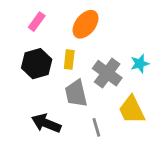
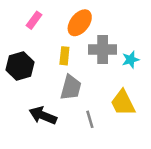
black hexagon: (37, 64) -> (20, 66), moved
gray cross: (107, 73) -> (103, 49), moved, turned -36
gray trapezoid: (76, 93) -> (71, 88), turned -152

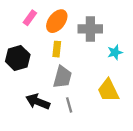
orange ellipse: (80, 23) -> (57, 21), moved
gray cross: (103, 49) -> (90, 29), moved
gray line: (90, 119) -> (69, 105), moved

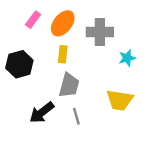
yellow trapezoid: (108, 90) -> (120, 100), turned -55
black arrow: (38, 102) -> (42, 112), turned -60

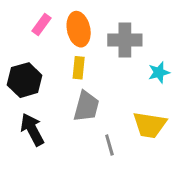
orange ellipse: (63, 23) -> (79, 29), turned -50
black arrow: (42, 112) -> (32, 130), moved, turned 100
gray line: (76, 116) -> (109, 145), moved

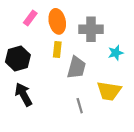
gray trapezoid: (86, 106) -> (76, 67), moved

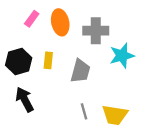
yellow rectangle: (57, 49) -> (48, 60), moved
cyan star: (116, 53) -> (122, 56), size x1.5
yellow trapezoid: (109, 91) -> (115, 115), moved

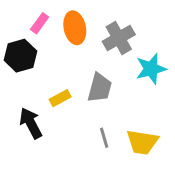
gray cross: (96, 31) -> (119, 38), turned -30
yellow rectangle: (48, 60) -> (60, 98), moved, turned 56
black hexagon: (19, 62) -> (20, 56), moved

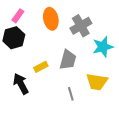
pink rectangle: (40, 23) -> (18, 16), moved
yellow trapezoid: (142, 142) -> (97, 82), moved

